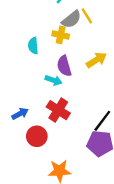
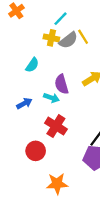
yellow cross: (61, 35) -> (51, 38), moved
cyan semicircle: (33, 46) -> (32, 65), turned -140
blue arrow: (20, 114) -> (24, 103), moved

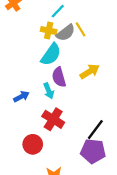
cyan semicircle: (32, 65) -> (51, 54), moved, size x1.5
cyan arrow: (51, 98) -> (49, 91), turned 49

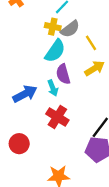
yellow line: (81, 29) -> (91, 43), moved
blue arrow: (21, 97) -> (25, 94), size x1.5
red circle: (33, 144) -> (19, 144), moved

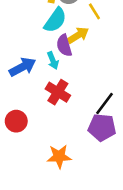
yellow arrow: (94, 68) -> (78, 35), moved

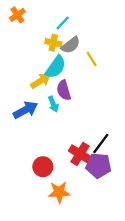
yellow arrow: (78, 35) -> (41, 81), moved
red cross: (58, 92) -> (80, 154), moved
red circle: (16, 121) -> (43, 167), moved

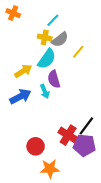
orange cross: (17, 15) -> (13, 13), turned -32
yellow line: (92, 59) -> (78, 52), turned 72
yellow arrow: (41, 81) -> (23, 71), moved

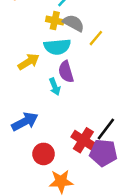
gray semicircle: (60, 40) -> (73, 23), turned -114
cyan semicircle: (47, 59) -> (57, 47), turned 50
blue arrow: (20, 96) -> (25, 122), moved

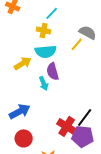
gray semicircle: (73, 23) -> (88, 32), moved
red circle: (44, 154) -> (24, 138), moved

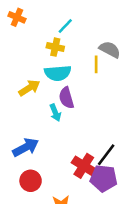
yellow line: (77, 44) -> (96, 64), turned -40

